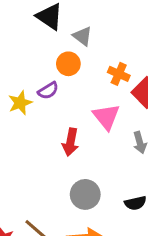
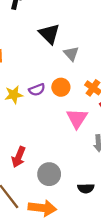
orange circle: (68, 64) -> (61, 87), moved
red arrow: (70, 142) -> (19, 157), moved

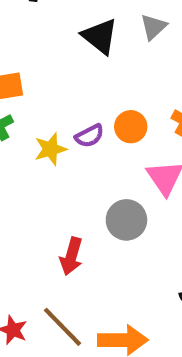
gray triangle: (71, 54) -> (153, 27), moved, turned 35
gray circle: (49, 174) -> (126, 220), moved

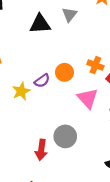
black triangle: (100, 36) -> (40, 24), turned -35
gray circle: (126, 220) -> (65, 136), moved

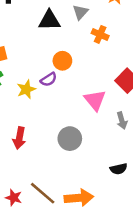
orange cross: (95, 65) -> (100, 34), moved
orange circle: (64, 72) -> (62, 61), moved
red arrow: (41, 150) -> (19, 138), moved

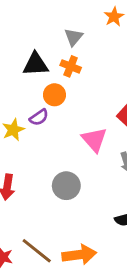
black triangle: (49, 20) -> (36, 64), moved
orange cross: (100, 34) -> (71, 66), moved

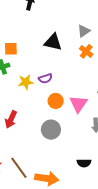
orange cross: (71, 66) -> (86, 51), moved
orange circle: (54, 95) -> (56, 101), moved

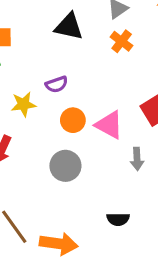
yellow star: (26, 82) -> (24, 104), moved
pink triangle: (78, 104) -> (109, 125), turned -36

